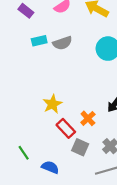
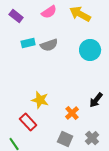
yellow star: (52, 104) -> (40, 100), turned -30
red rectangle: (66, 128) -> (28, 122), moved

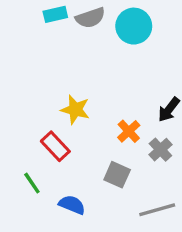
cyan circle: (90, 50) -> (134, 26), moved
gray cross: (92, 138) -> (160, 150), moved

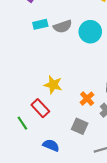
green line: (32, 183) -> (22, 123), moved

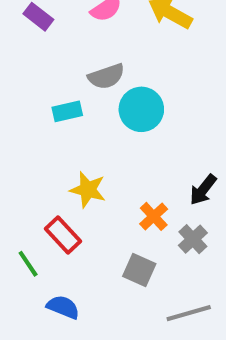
cyan rectangle: (40, 24) -> (67, 111), moved
cyan circle: (90, 32) -> (141, 109), moved
blue semicircle: (51, 145) -> (63, 307), moved

